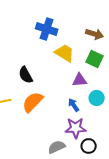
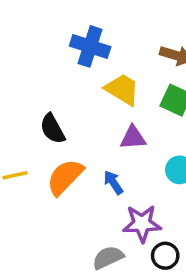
purple triangle: (80, 80) -> (133, 138), moved
blue arrow: (74, 105) -> (113, 182), moved

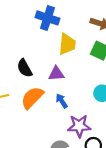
yellow trapezoid: (122, 89) -> (67, 44), turned 65
purple triangle: (133, 138) -> (56, 74), moved

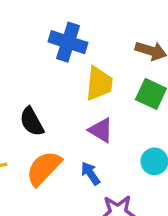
purple triangle: (56, 74) -> (101, 130), moved, turned 35

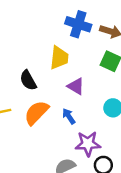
blue cross: (68, 42) -> (78, 24), moved
yellow trapezoid: (99, 84) -> (59, 58), moved

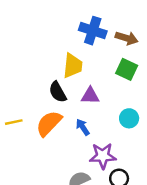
black semicircle: (28, 80) -> (58, 92), moved
purple triangle: (76, 86) -> (90, 96), turned -30

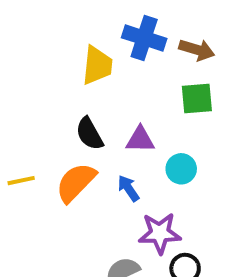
yellow trapezoid: (73, 66) -> (97, 65), moved
green square: (127, 69) -> (197, 99), turned -30
cyan circle: (129, 118) -> (181, 169), moved

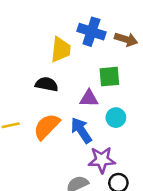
green square: (197, 99) -> (109, 77), moved
black semicircle: (89, 134) -> (47, 84), moved, turned 130
blue arrow: (128, 188) -> (81, 130), size x1.5

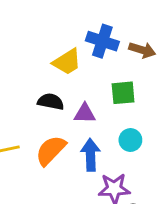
yellow trapezoid: (61, 50) -> (67, 62), turned 52
purple triangle: (89, 98) -> (85, 113), moved
blue arrow: (81, 130) -> (91, 155), turned 32

